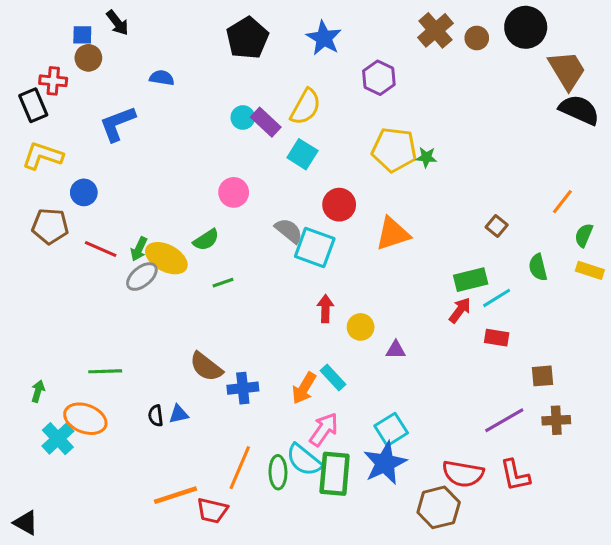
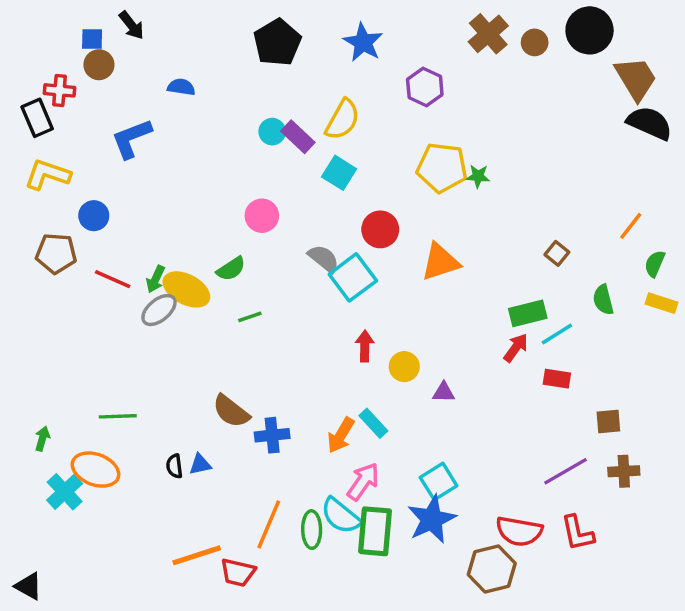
cyan square: (315, 247) -> (353, 277), turned 33

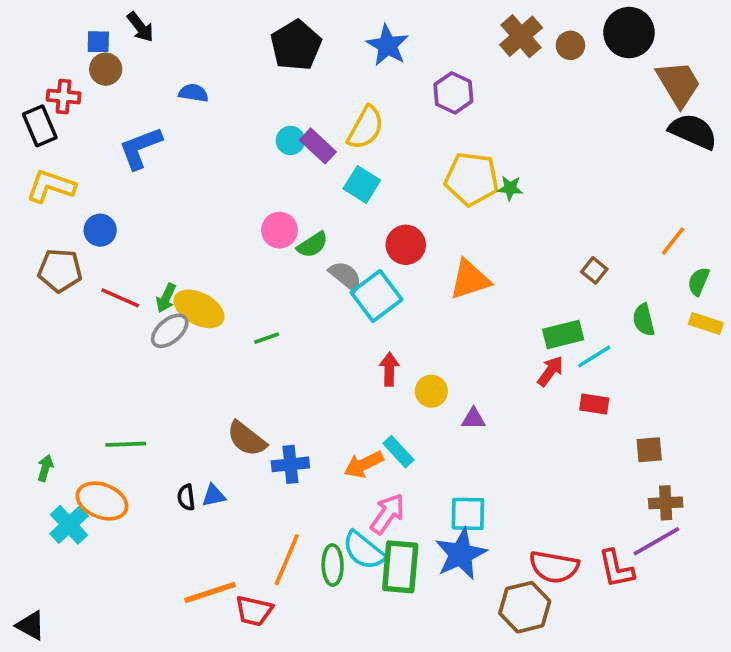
green semicircle: (231, 269) -> (312, 245), moved
orange arrow: (341, 435) -> (364, 464), turned 33
purple line: (565, 471) -> (656, 541), moved
cyan square: (439, 482) -> (468, 514), turned 33

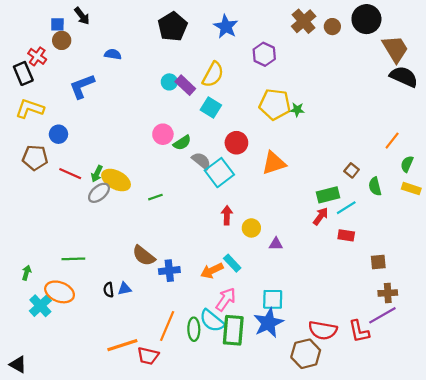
red cross: (64, 97) -> (37, 56), turned 30
brown square: (594, 270) -> (352, 170), moved

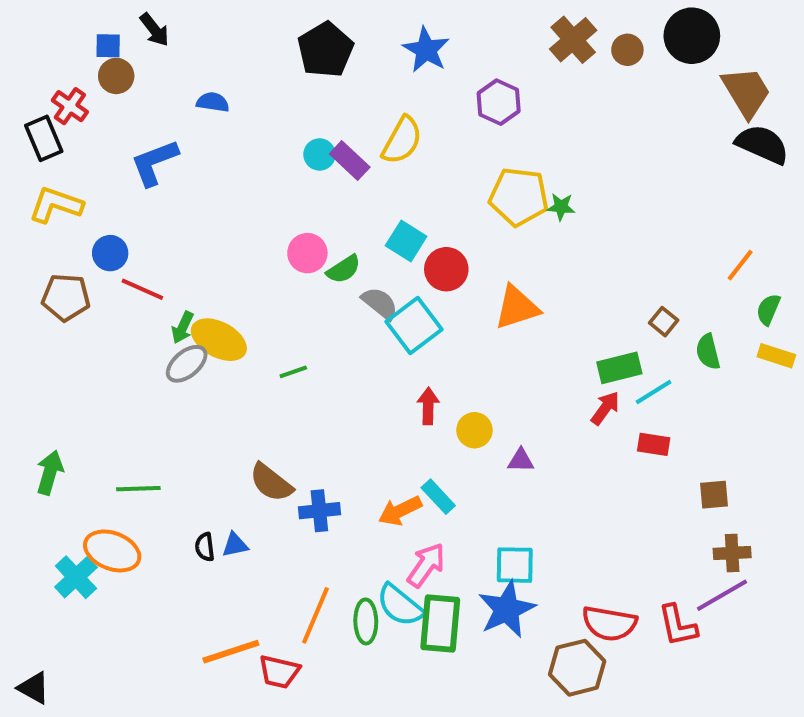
cyan square: (211, 108) -> (406, 241), moved
red line: (70, 174) -> (142, 289), moved
green arrow: (27, 273) -> (50, 472), moved, size x1.5

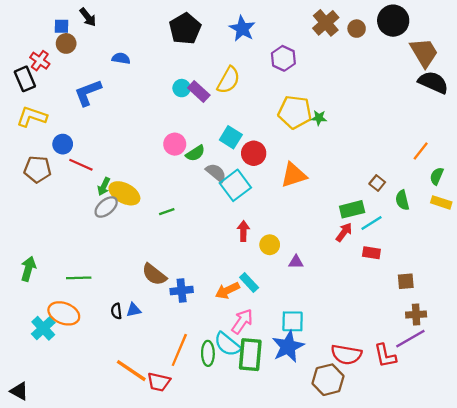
orange line: (231, 652) -> (131, 371), turned 52

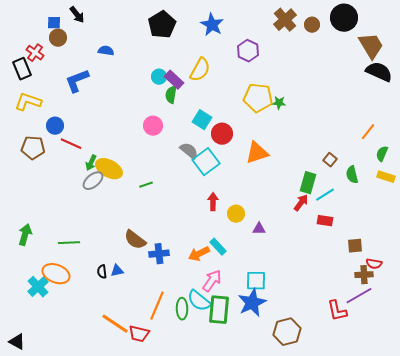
green semicircle: (195, 153) -> (171, 95), moved, turned 132
green rectangle: (352, 209) -> (308, 183), turned -60
red semicircle: (346, 355) -> (374, 264), moved, size x0.6

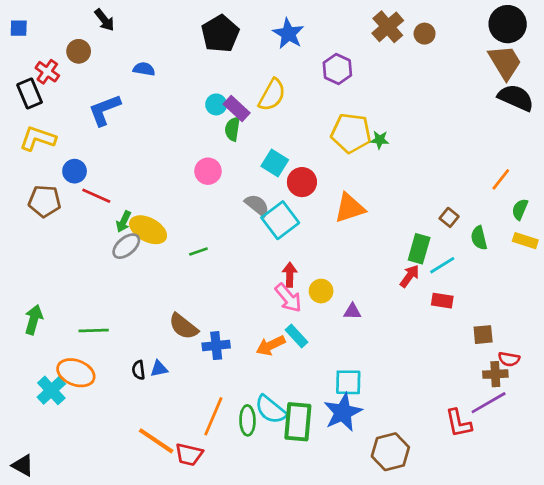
black circle: (344, 18) -> (508, 24), moved
blue square: (54, 23) -> (19, 28), moved
pink arrow: (212, 281) -> (288, 298), moved, turned 105

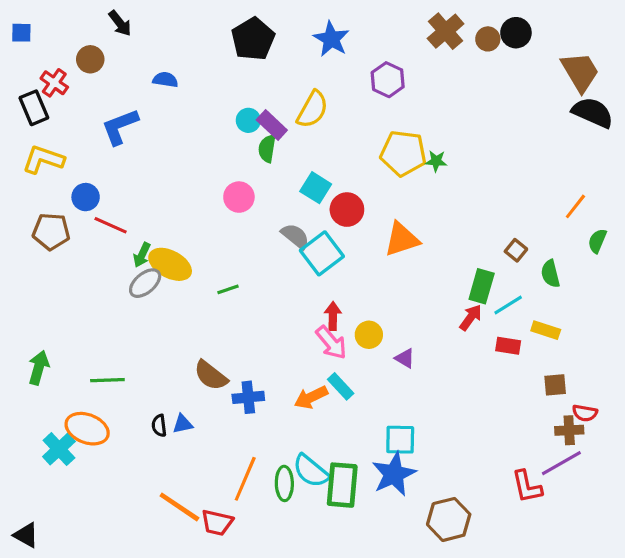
black circle: (508, 24) -> (516, 33), moved, size x0.7
yellow rectangle: (525, 241) -> (546, 330), moved
purple triangle: (352, 311) -> (405, 358), turned 30

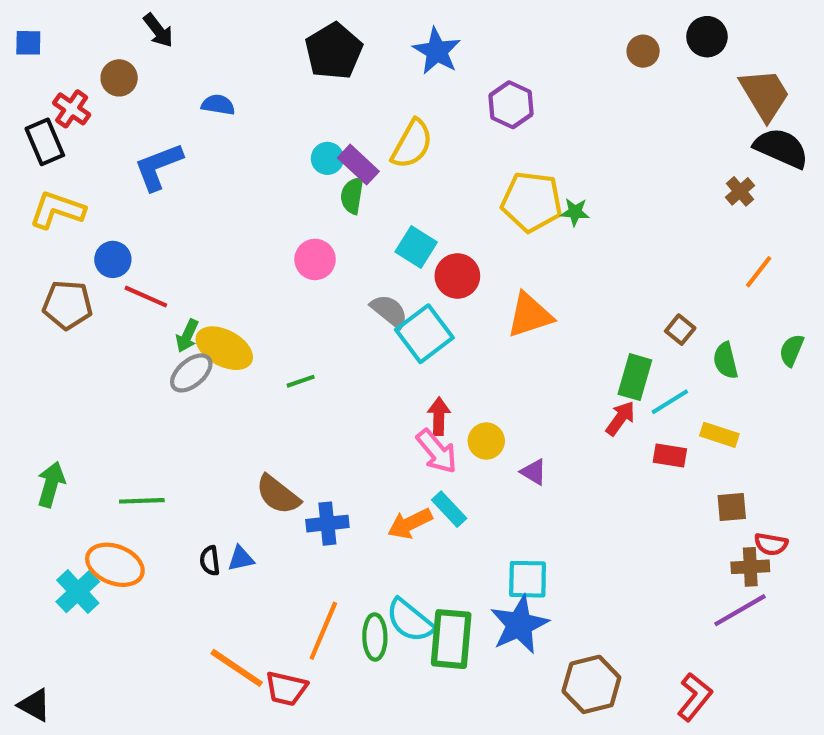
brown cross: (446, 31) -> (740, 191), moved, size x0.6
black circle: (516, 33) -> (707, 37), moved
green semicircle: (597, 241) -> (792, 350), moved
red L-shape: (527, 487) -> (695, 697), moved, turned -129

